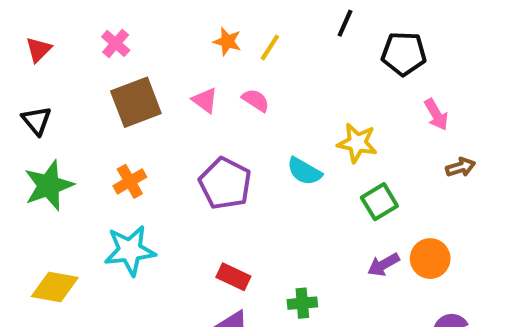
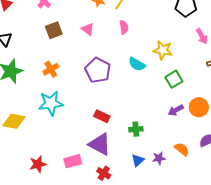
pink semicircle: (256, 100) -> (124, 27), moved, turned 48
brown square: (136, 102) -> (54, 30), size x0.7

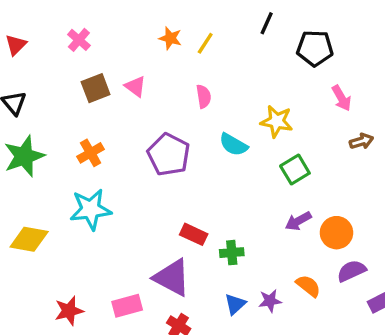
pink semicircle: (124, 27) -> (204, 96), moved
pink triangle: (88, 29) -> (135, 86), moved
orange circle: (199, 107) -> (336, 233), moved
red rectangle: (102, 116) -> (194, 234), moved

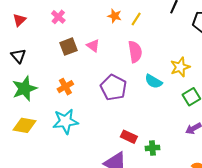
pink semicircle: (204, 96) -> (135, 52), size x1.5
yellow star: (277, 121) -> (180, 67), turned -30
yellow diamond: (29, 239) -> (24, 125), moved

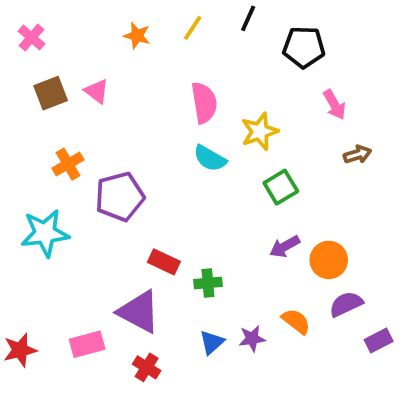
yellow line: (136, 19) -> (193, 28), moved
pink semicircle: (135, 52) -> (204, 103), moved
orange cross: (65, 87) -> (68, 164), moved
purple pentagon: (114, 88) -> (120, 197), moved, turned 30

